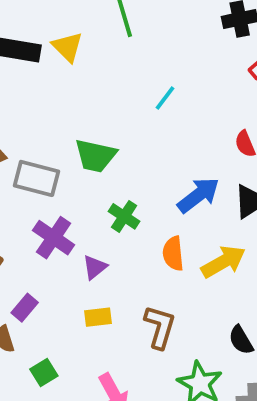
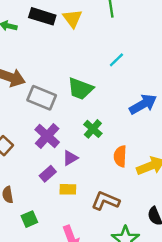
cyan line: (165, 98) -> (116, 60), moved
blue arrow: (198, 195) -> (143, 104), moved
purple rectangle: (25, 308) -> (48, 174), moved
brown L-shape: (160, 327) -> (105, 201), turned -92

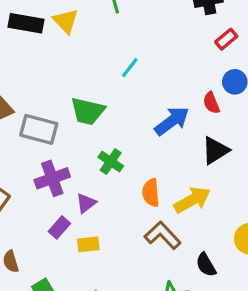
purple cross: (47, 136) -> (52, 178), turned 35
brown L-shape: (105, 201) -> (163, 235), moved, turned 32

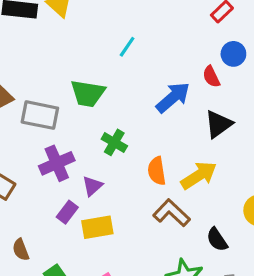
yellow rectangle: (88, 244) -> (97, 227), size x1.4

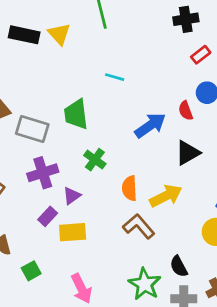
cyan line: (127, 47) -> (115, 77), turned 66
green trapezoid: (88, 93) -> (76, 114), turned 68
black semicircle: (217, 240) -> (179, 266), moved

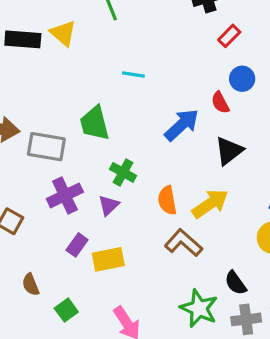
purple triangle: (72, 196) -> (109, 205), moved

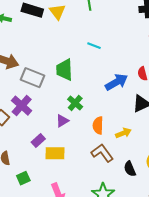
purple cross: (65, 195) -> (22, 106), moved, turned -35
yellow arrow: (210, 204) -> (123, 133), size x0.7
black semicircle: (236, 283) -> (130, 169), moved

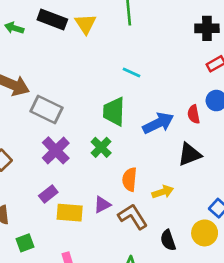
green trapezoid: (64, 70) -> (114, 112), moved
purple cross: (22, 106) -> (56, 150), moved
purple triangle: (62, 121) -> (102, 205), moved

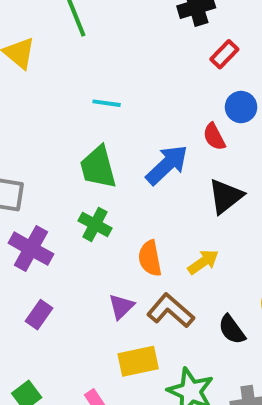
yellow rectangle: (70, 213) -> (138, 361), moved

